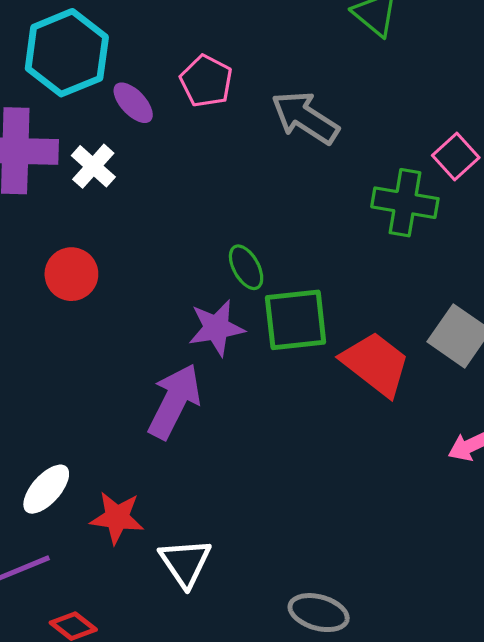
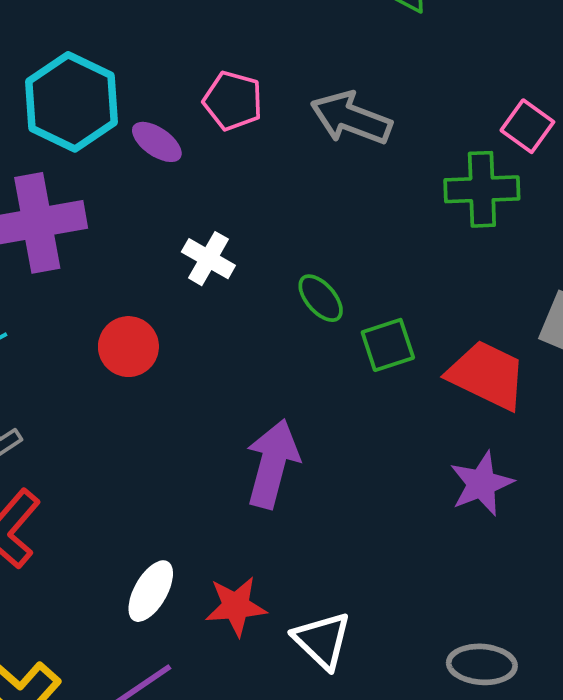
white cross: (93, 166) -> (208, 259), moved
green square: (296, 320) -> (388, 345), size x0.7
purple star: (216, 328) -> (481, 484), moved

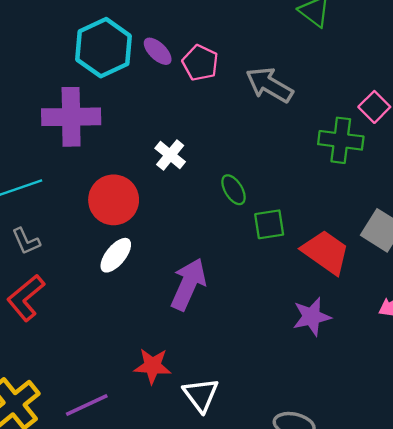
purple ellipse: (157, 142) -> (158, 51), moved
red circle: (128, 347) -> (114, 200), size x1.4
white ellipse: (151, 591) -> (116, 255), moved

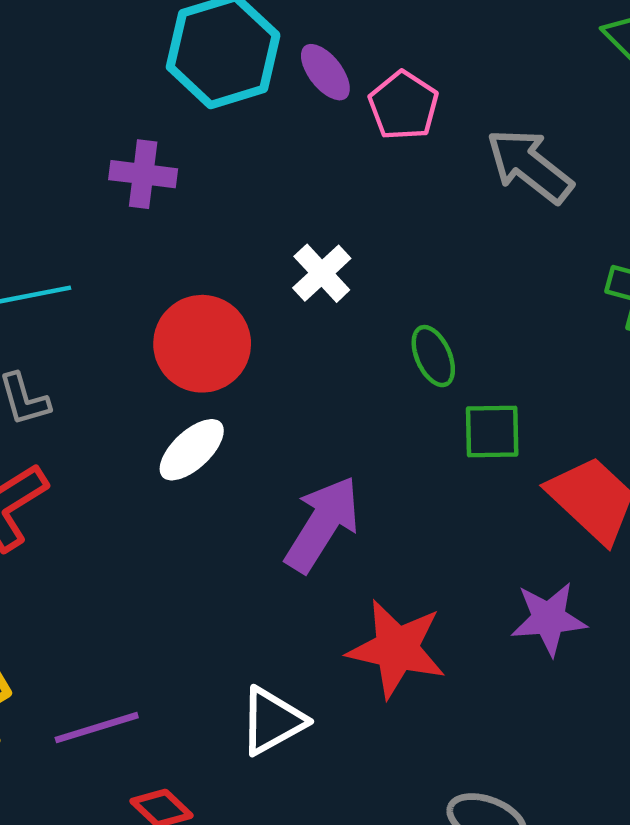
purple cross: (71, 117) -> (143, 174), size x0.6
red star: (152, 366) -> (397, 649), moved, size x1.4
white triangle: (201, 395) -> (272, 721), moved, turned 30

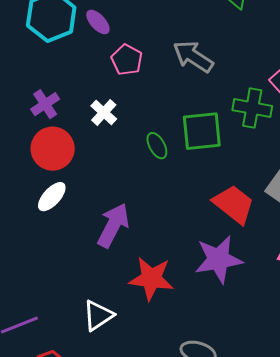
pink pentagon: (404, 106) -> (127, 60), moved
purple cross: (143, 174) -> (45, 104), moved, turned -36
green square: (492, 432) -> (202, 131), moved, size x1.5
purple star: (549, 619) -> (218, 259), size x1.4

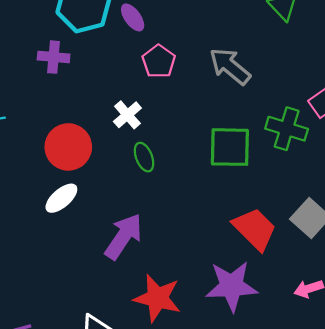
purple cross: (45, 104) -> (54, 57), moved, turned 32
green ellipse: (157, 146) -> (144, 157), moved

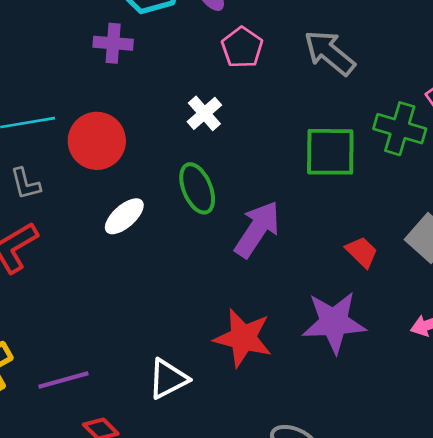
red circle: (68, 147) -> (97, 141), moved
green ellipse: (144, 157) -> (197, 188), moved, size x1.4
red trapezoid: (255, 229) -> (362, 252), size x0.6
purple arrow: (123, 236) -> (257, 229), moved

